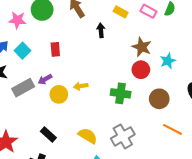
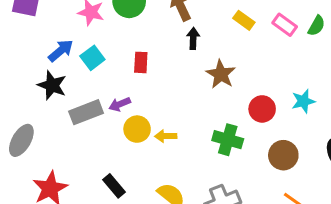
black arrow: (101, 30) -> (193, 38), moved
brown star: (142, 47) -> (221, 74), moved
yellow arrow: (81, 86) -> (166, 136), moved

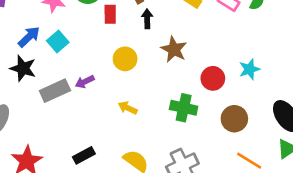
red rectangle: (141, 62) -> (110, 14), moved
yellow circle: (137, 129) -> (125, 59), moved
yellow arrow: (166, 136) -> (128, 108), turned 30
black rectangle: (114, 186) -> (84, 155), turned -75

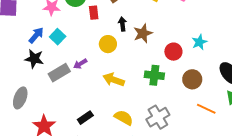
black arrow: (147, 19) -> (122, 24), moved
brown star: (174, 49) -> (143, 33), turned 30
yellow arrow: (128, 108) -> (114, 80), size x1.5

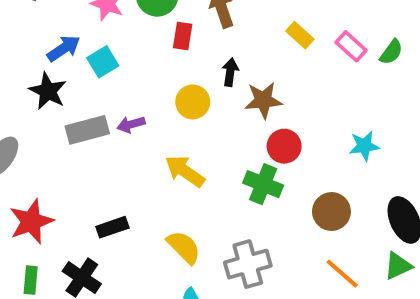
red circle: (173, 52) -> (284, 146), moved

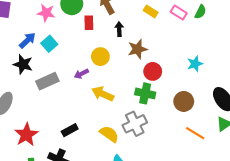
black arrow: (230, 72) -> (119, 29), moved
purple arrow: (131, 124) -> (81, 74), moved
gray cross: (248, 264) -> (135, 124), moved

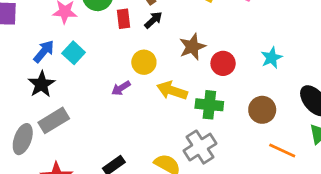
black arrow: (119, 29) -> (153, 20), moved, turned 56
black star: (23, 64) -> (41, 84), turned 30
red circle: (153, 71) -> (223, 63), moved
gray rectangle: (47, 81) -> (54, 120), moved
yellow arrow: (103, 94) -> (172, 91), moved

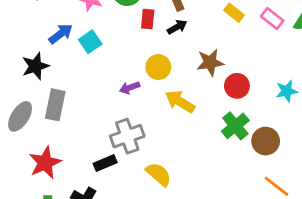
black star: (41, 84) -> (35, 66), moved
green cross: (209, 105) -> (235, 126), moved, turned 32
gray rectangle: (54, 120) -> (55, 105), turned -60
gray cross: (200, 147) -> (127, 136), moved

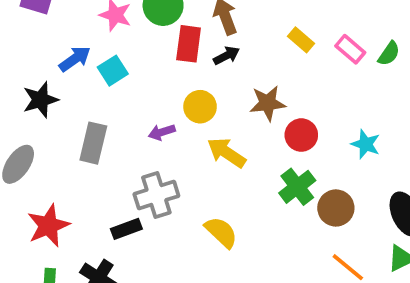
red rectangle: (148, 19) -> (189, 44), size x1.4
cyan star: (287, 91) -> (366, 144), turned 30
gray rectangle: (55, 105) -> (93, 143), moved
yellow semicircle: (159, 174) -> (221, 232), moved

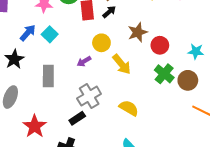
cyan star: (366, 144) -> (196, 51), moved
yellow arrow: (227, 153) -> (122, 64), turned -150

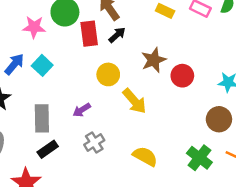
purple arrow: (84, 61) -> (82, 110), moved
green cross: (164, 74) -> (199, 158), moved
gray cross: (89, 96) -> (94, 142), size x0.7
black rectangle: (77, 118) -> (48, 149), moved

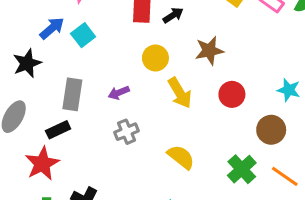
red circle: (182, 76) -> (232, 94), moved
black rectangle: (48, 149) -> (58, 130), moved

